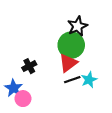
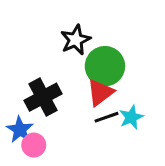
black star: (77, 26) -> (76, 40), moved
black cross: (29, 66) -> (43, 97), size x1.6

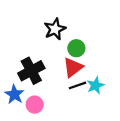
green circle: (105, 66) -> (76, 48), size x0.6
pink circle: (34, 145) -> (35, 105), moved

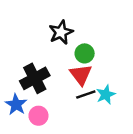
red triangle: (73, 67) -> (81, 75), turned -30

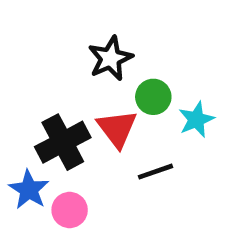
red triangle: (81, 75) -> (117, 129), moved
cyan star: (106, 95) -> (196, 119), moved

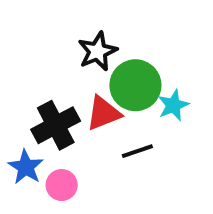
green circle: (153, 97) -> (135, 85), size x1.6
red triangle: (117, 129) -> (104, 113), turned 45

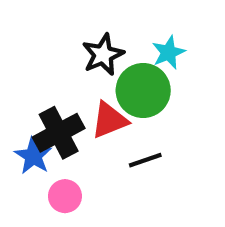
cyan star: (173, 105) -> (168, 52), moved
blue star: (26, 167) -> (33, 156), moved

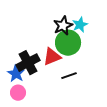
black star: (103, 55) -> (63, 26), moved
pink circle: (65, 196) -> (18, 93), moved

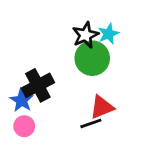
red triangle: (52, 57) -> (102, 107), moved
black line: (69, 76) -> (91, 123), moved

